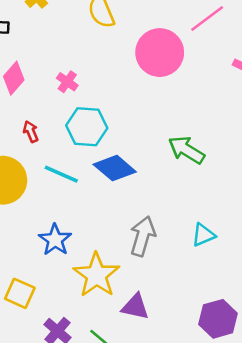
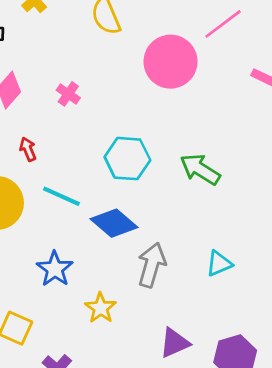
cyan hexagon: (87, 127) -> (127, 159), moved
blue diamond: (115, 168) -> (114, 223), moved
yellow star: (96, 275) -> (101, 308), size x0.6
purple triangle: (135, 307) -> (175, 343), moved, turned -36

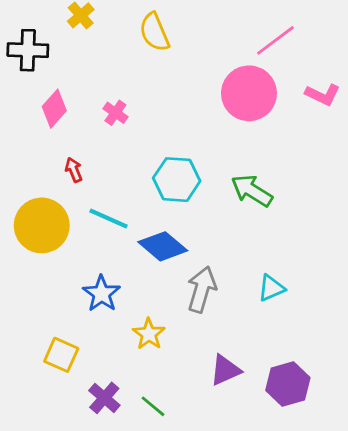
pink circle: (171, 62) -> (249, 93), moved

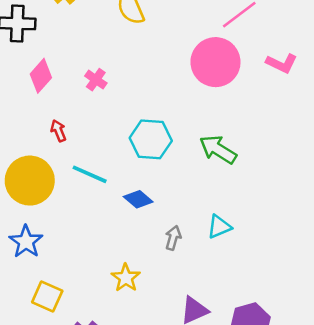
blue diamond: (163, 246) -> (138, 199), size x0.7
cyan triangle: (271, 288) -> (219, 227), moved
gray arrow: (202, 289) -> (173, 238), size x0.6
blue star: (102, 294) -> (26, 242), moved

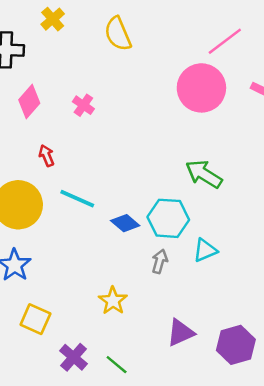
cyan hexagon: (151, 139) -> (168, 218), moved

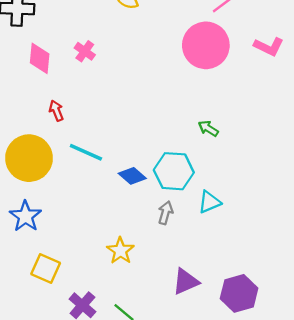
pink diamond: (29, 101) -> (40, 58), turned -36
pink cross: (83, 105) -> (85, 51), moved
green arrow: (204, 174) -> (208, 128), size x0.6

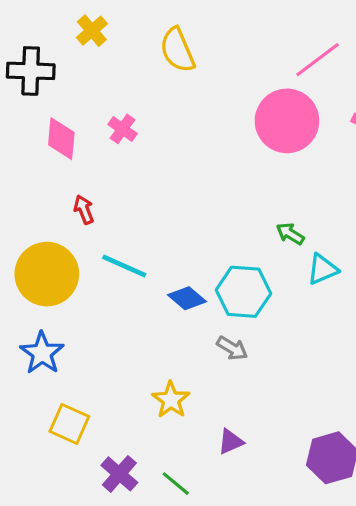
cyan triangle: (209, 202) -> (322, 269), moved
gray arrow: (165, 213) -> (232, 348), turned 105
purple triangle: (186, 282) -> (231, 442), moved, size x0.7

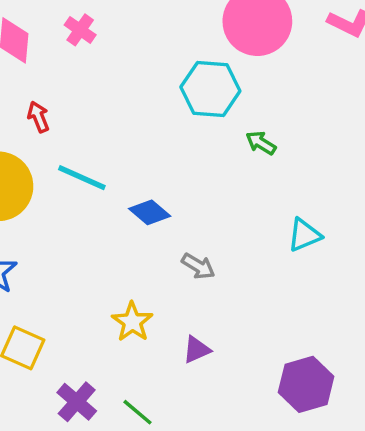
cyan triangle: (322, 269) -> (304, 235), moved
cyan hexagon: (243, 292) -> (210, 89), moved
purple triangle: (231, 442) -> (197, 350), moved

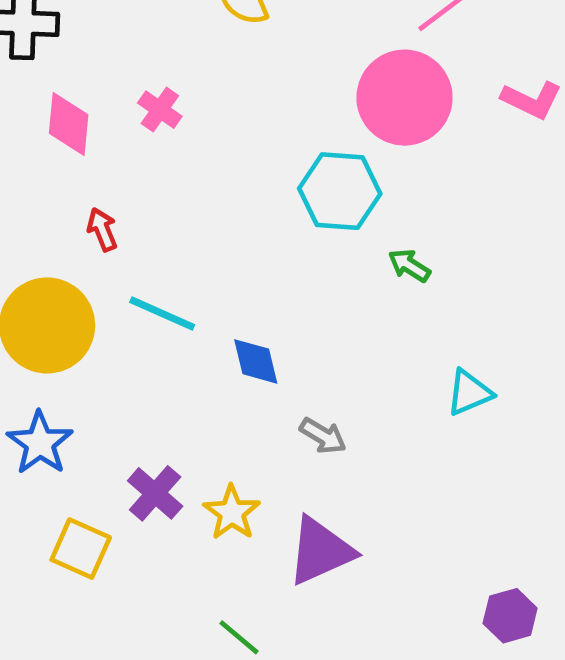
blue diamond: (150, 212) -> (256, 361), turned 36
purple triangle: (197, 350) -> (321, 551), size x1.8
purple hexagon: (306, 384) -> (510, 616), moved, size x0.7
purple cross: (77, 402) -> (155, 493), moved

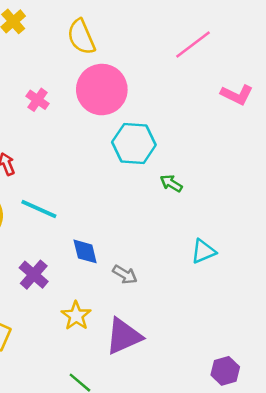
pink circle: (405, 98) -> (102, 90), moved
blue diamond: (256, 361) -> (85, 251), moved
purple cross: (155, 493) -> (34, 275), moved

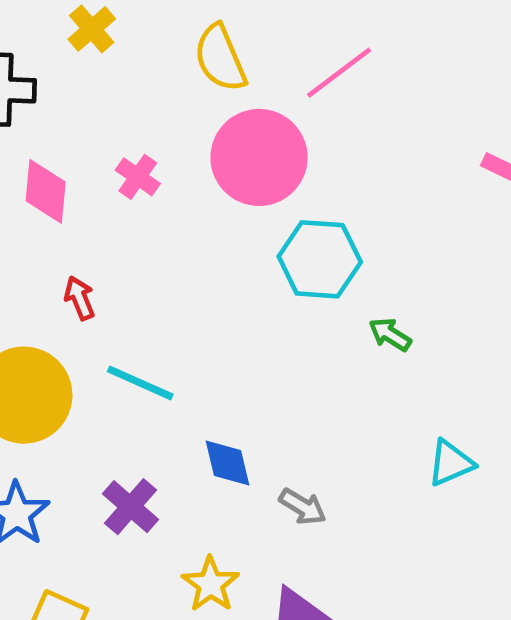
pink line: (193, 45) -> (339, 73), moved

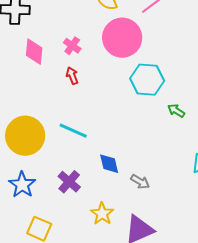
red arrow: (80, 298) -> (72, 76), moved

